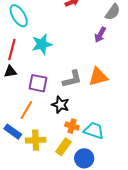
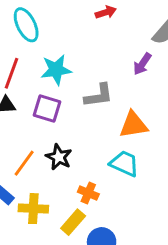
gray L-shape: (72, 79) -> (99, 96), moved
purple square: (38, 83) -> (47, 108), moved
black star: (60, 105) -> (59, 157), moved
cyan trapezoid: (94, 131) -> (124, 163), moved

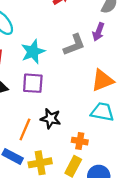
gray L-shape: (99, 96) -> (74, 45), moved

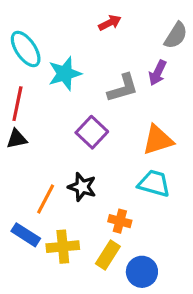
cyan star: (33, 52) -> (65, 74), moved
purple square: (33, 83) -> (92, 132), moved, turned 35

